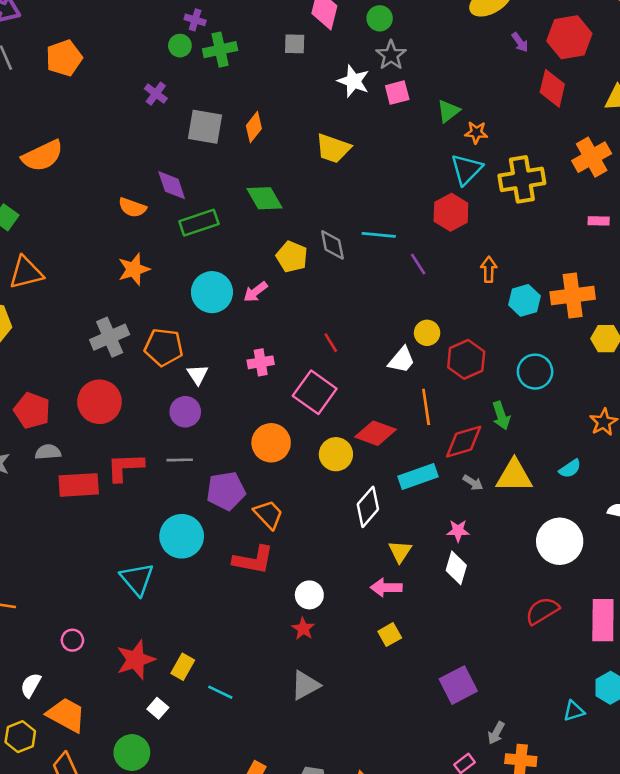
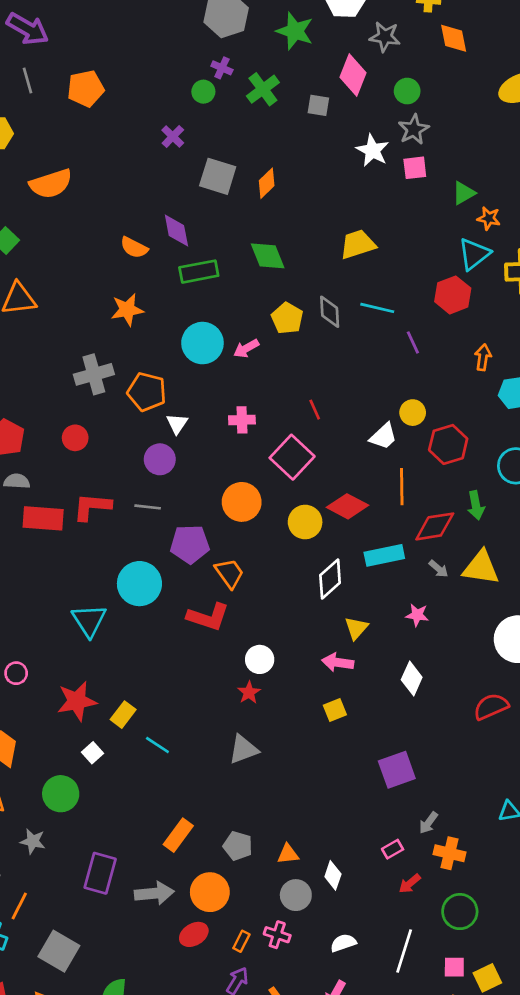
green cross: (220, 50) -> (263, 89), moved, turned -32
yellow trapezoid: (333, 148) -> (358, 244), moved, turned 135
red circle: (100, 402) -> (75, 438), size x0.6
white diamond: (456, 568) -> (412, 679), moved

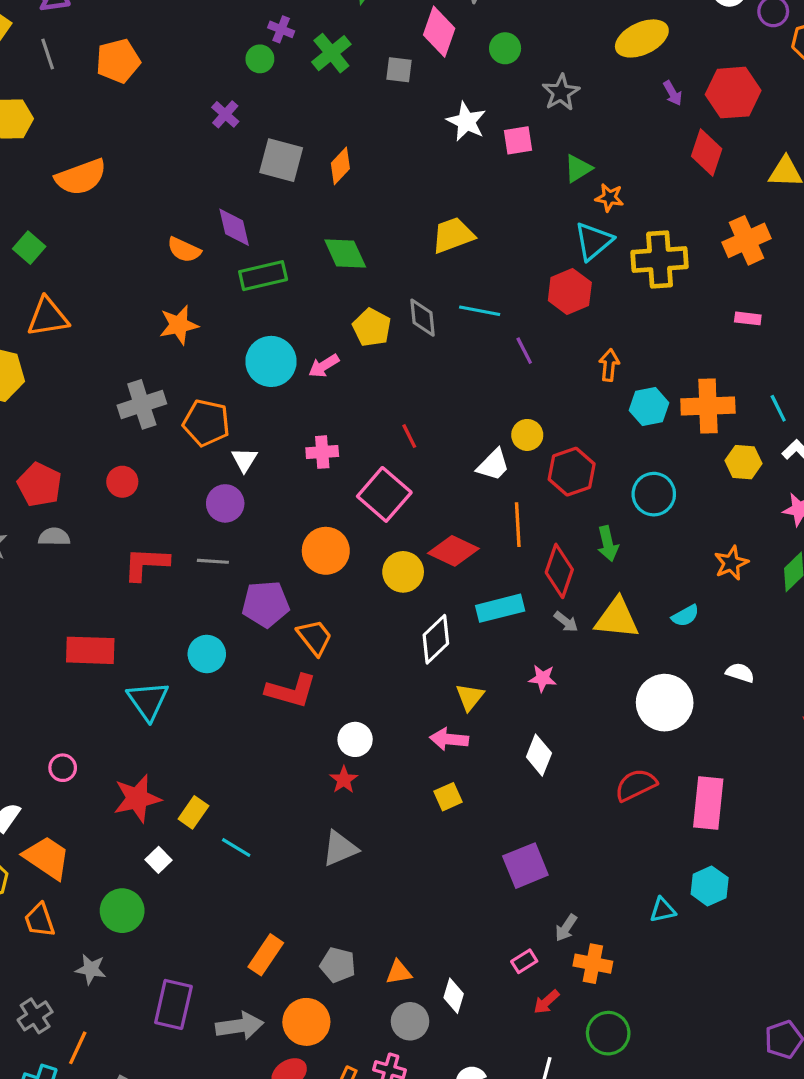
gray star: (414, 129) -> (561, 92), moved
red rectangle: (43, 518) -> (90, 650), moved
red diamond: (435, 526) -> (559, 571), turned -60
cyan circle: (139, 584) -> (207, 654), size x0.7

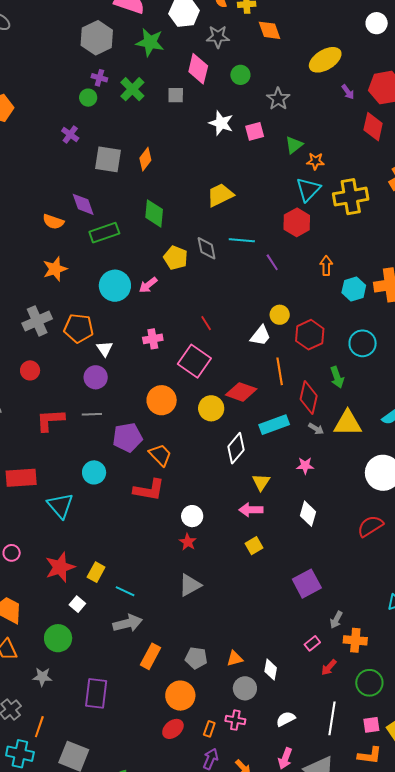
green diamond: (345, 253) -> (154, 213), turned 36
gray arrow: (240, 1026) -> (128, 623), moved

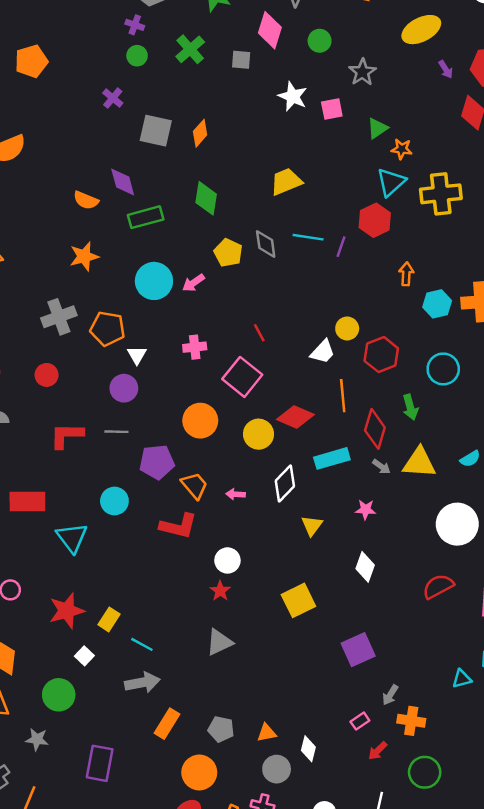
purple cross: (99, 78) -> (135, 25), moved
purple line: (272, 262) -> (341, 247), moved, turned 48
pink arrow: (251, 510) -> (236, 494), moved, size x0.7
yellow square: (254, 546) -> (298, 600), size x1.6

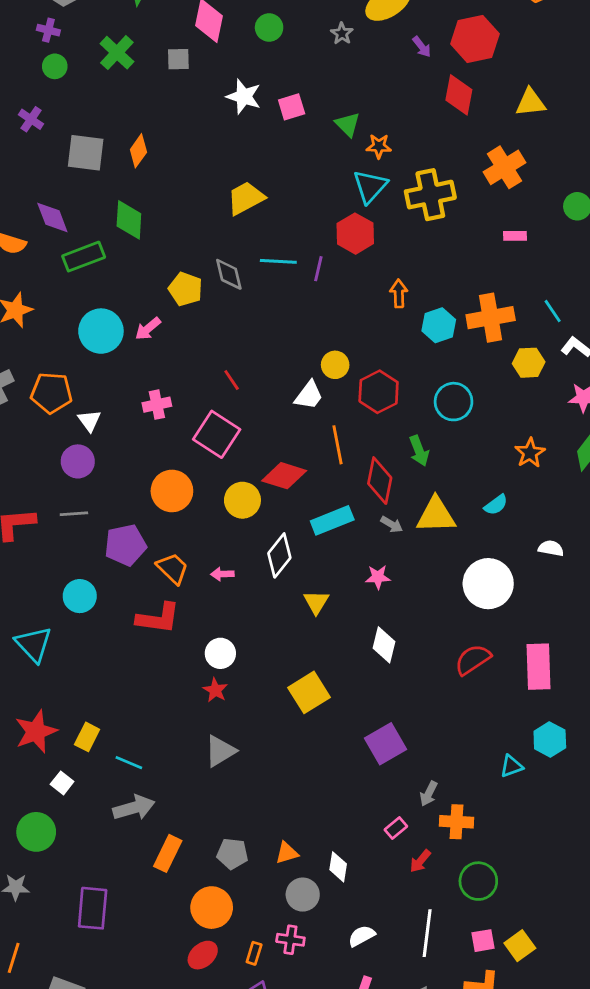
gray star: (362, 72) -> (342, 33), moved, size x0.7
green triangle: (377, 128) -> (348, 124), turned -35
green diamond: (206, 198) -> (129, 220), moved

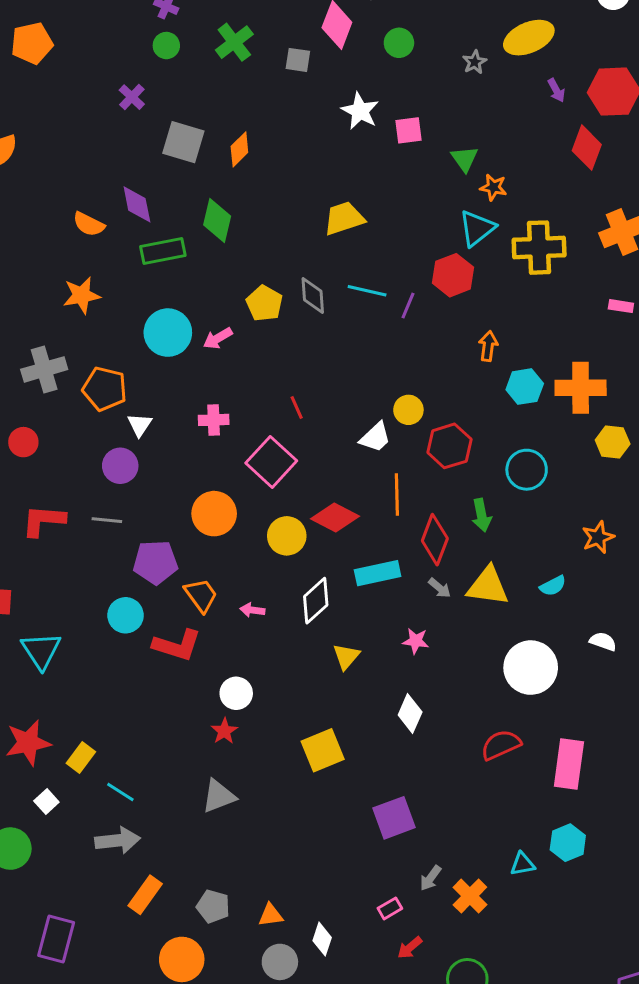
cyan circle: (80, 596) -> (126, 615), moved
orange cross: (457, 822) -> (470, 896), moved, turned 32

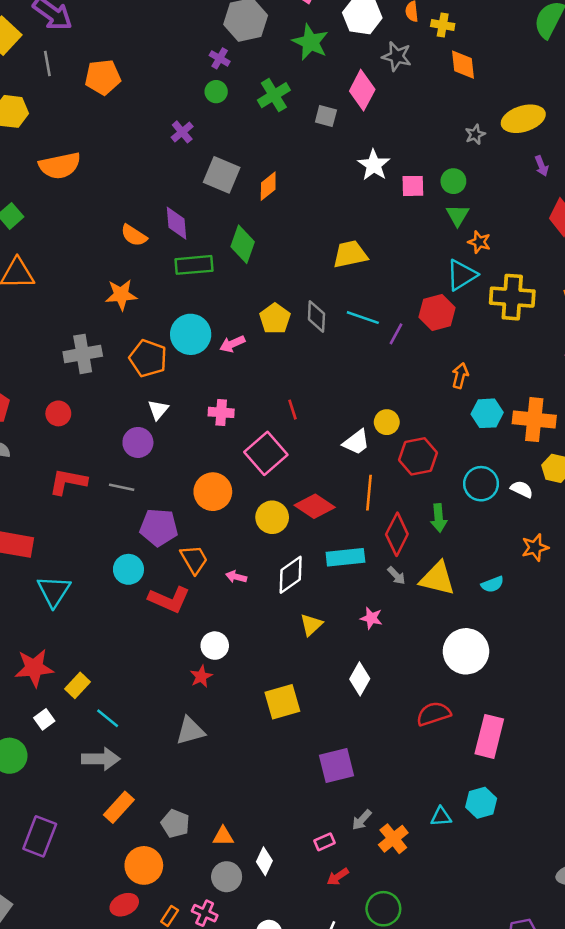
green circle: (399, 43) -> (453, 181), moved
orange pentagon: (105, 389) -> (148, 358), moved
white semicircle: (603, 641) -> (522, 489), moved

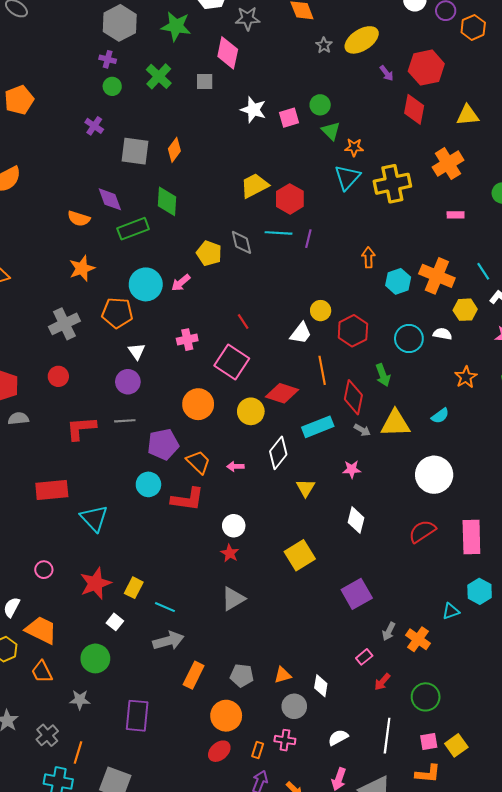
gray star: (475, 134) -> (324, 45), moved
red hexagon: (437, 312) -> (290, 199), moved
orange cross: (534, 420) -> (437, 276), turned 32

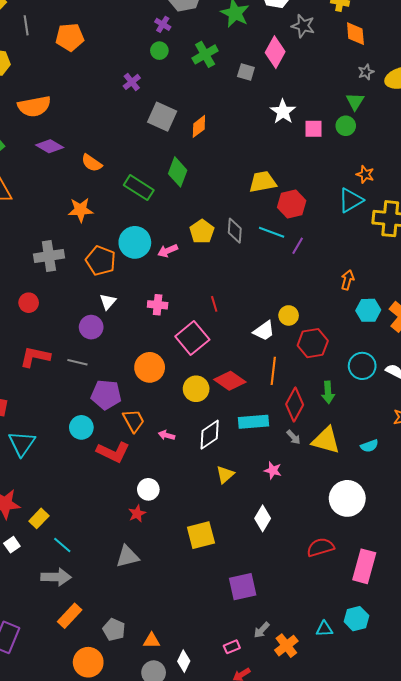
green triangle: (331, 131) -> (355, 101), moved
purple diamond: (110, 199) -> (50, 146), moved, turned -56
green rectangle: (133, 229) -> (139, 188), turned 36

